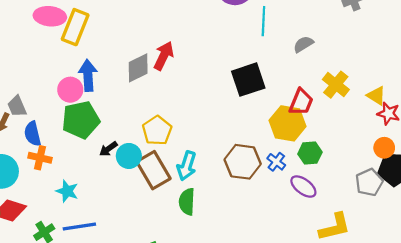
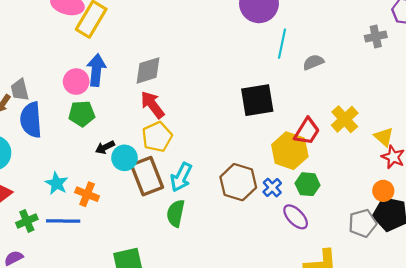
gray semicircle: (303, 44) -> (313, 62), moved
red arrow: (164, 56) -> (152, 105), moved, turned -72
green pentagon: (81, 120) -> (82, 114), size x0.7
blue semicircle: (33, 134) -> (31, 120), size x1.4
orange cross: (40, 158) -> (87, 194), moved

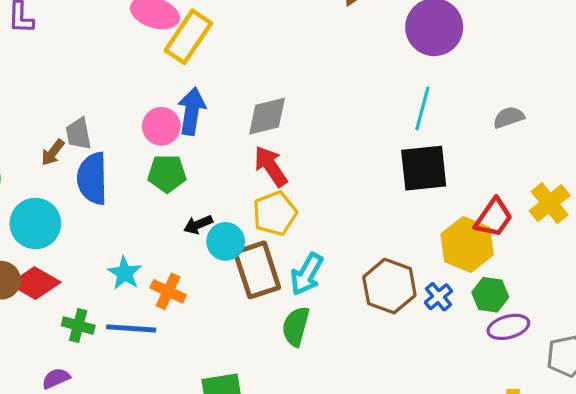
cyan line: (282, 44) -> (422, 108), moved
purple ellipse: (296, 217) -> (508, 327), moved, turned -64
green cross: (27, 221) -> (78, 325), turned 35

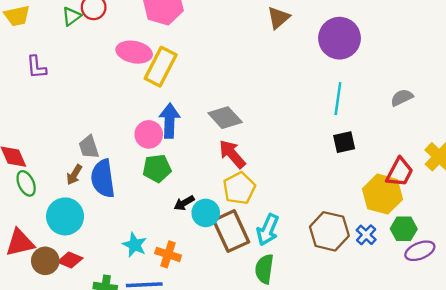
gray diamond: (267, 116) -> (225, 118), turned 68
brown arrow: (53, 152) -> (74, 175), moved
black square: (424, 168) -> (344, 142), size x0.6
red diamond: (35, 283) -> (70, 260), size x0.7

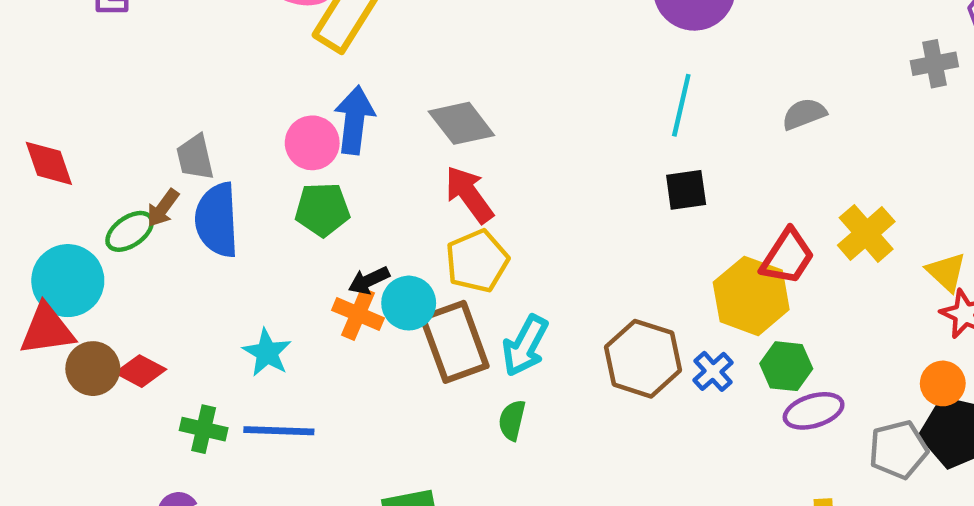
green ellipse: (26, 183) -> (130, 231), moved, turned 75
cyan circle: (65, 216) -> (68, 281), moved
orange cross: (168, 254) -> (358, 314), moved
green semicircle: (264, 269) -> (512, 420), size x0.7

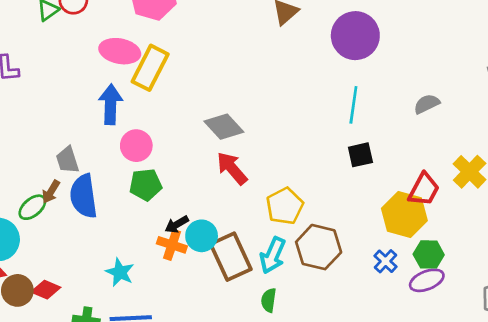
blue arrow: (354, 120) -> (111, 104), moved
yellow pentagon: (477, 261) -> (285, 206), moved
brown hexagon: (643, 359) -> (319, 247), moved
purple ellipse: (814, 411) -> (427, 280), moved

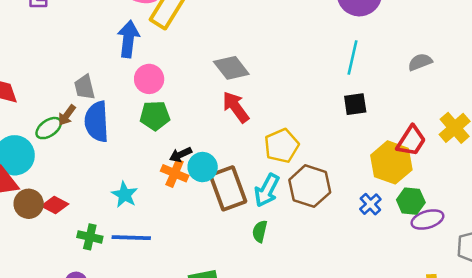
purple ellipse: (427, 280) -> (427, 219), moved

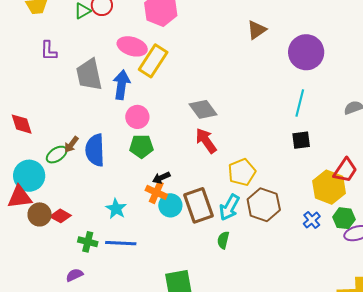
gray trapezoid: (85, 87) -> (89, 75), moved, size x1.6
cyan circle: (203, 167) -> (170, 205), moved

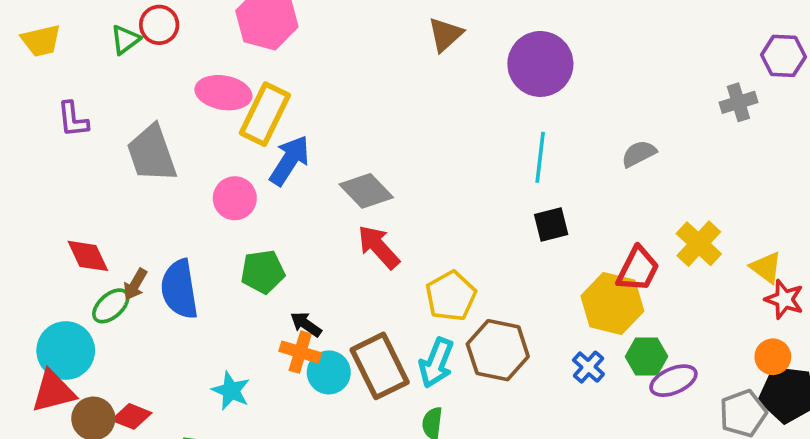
blue arrow: (122, 85) -> (289, 160), moved, turned 32
pink circle: (137, 117) -> (235, 198), moved
red diamond: (22, 124) -> (88, 256), moved
black arrow: (161, 178) -> (306, 324), turned 66

